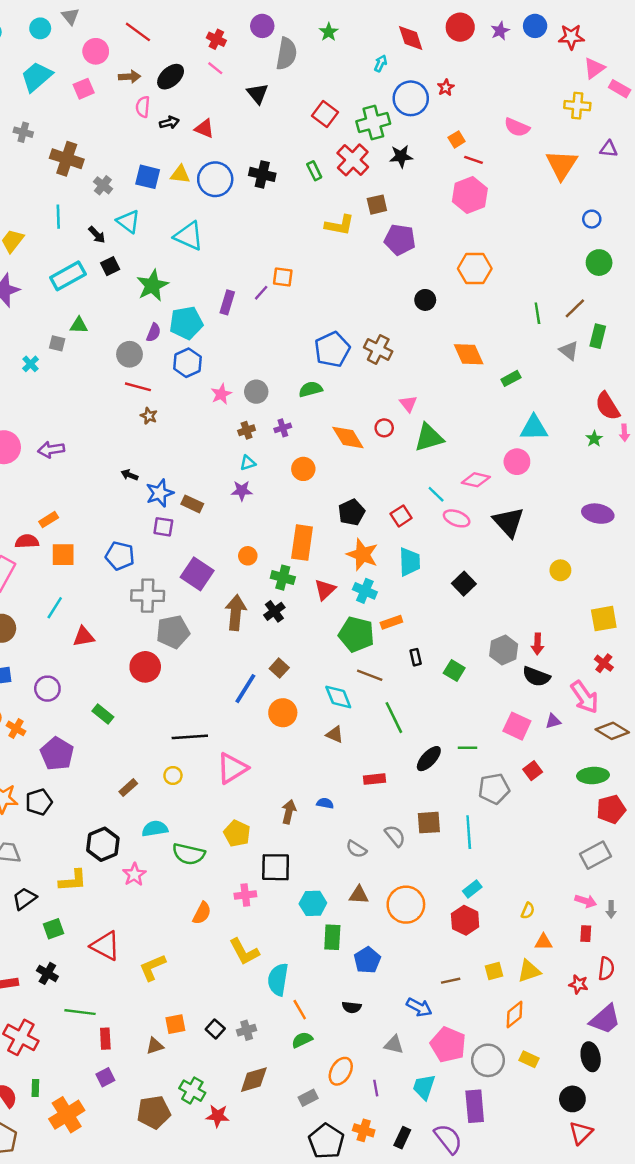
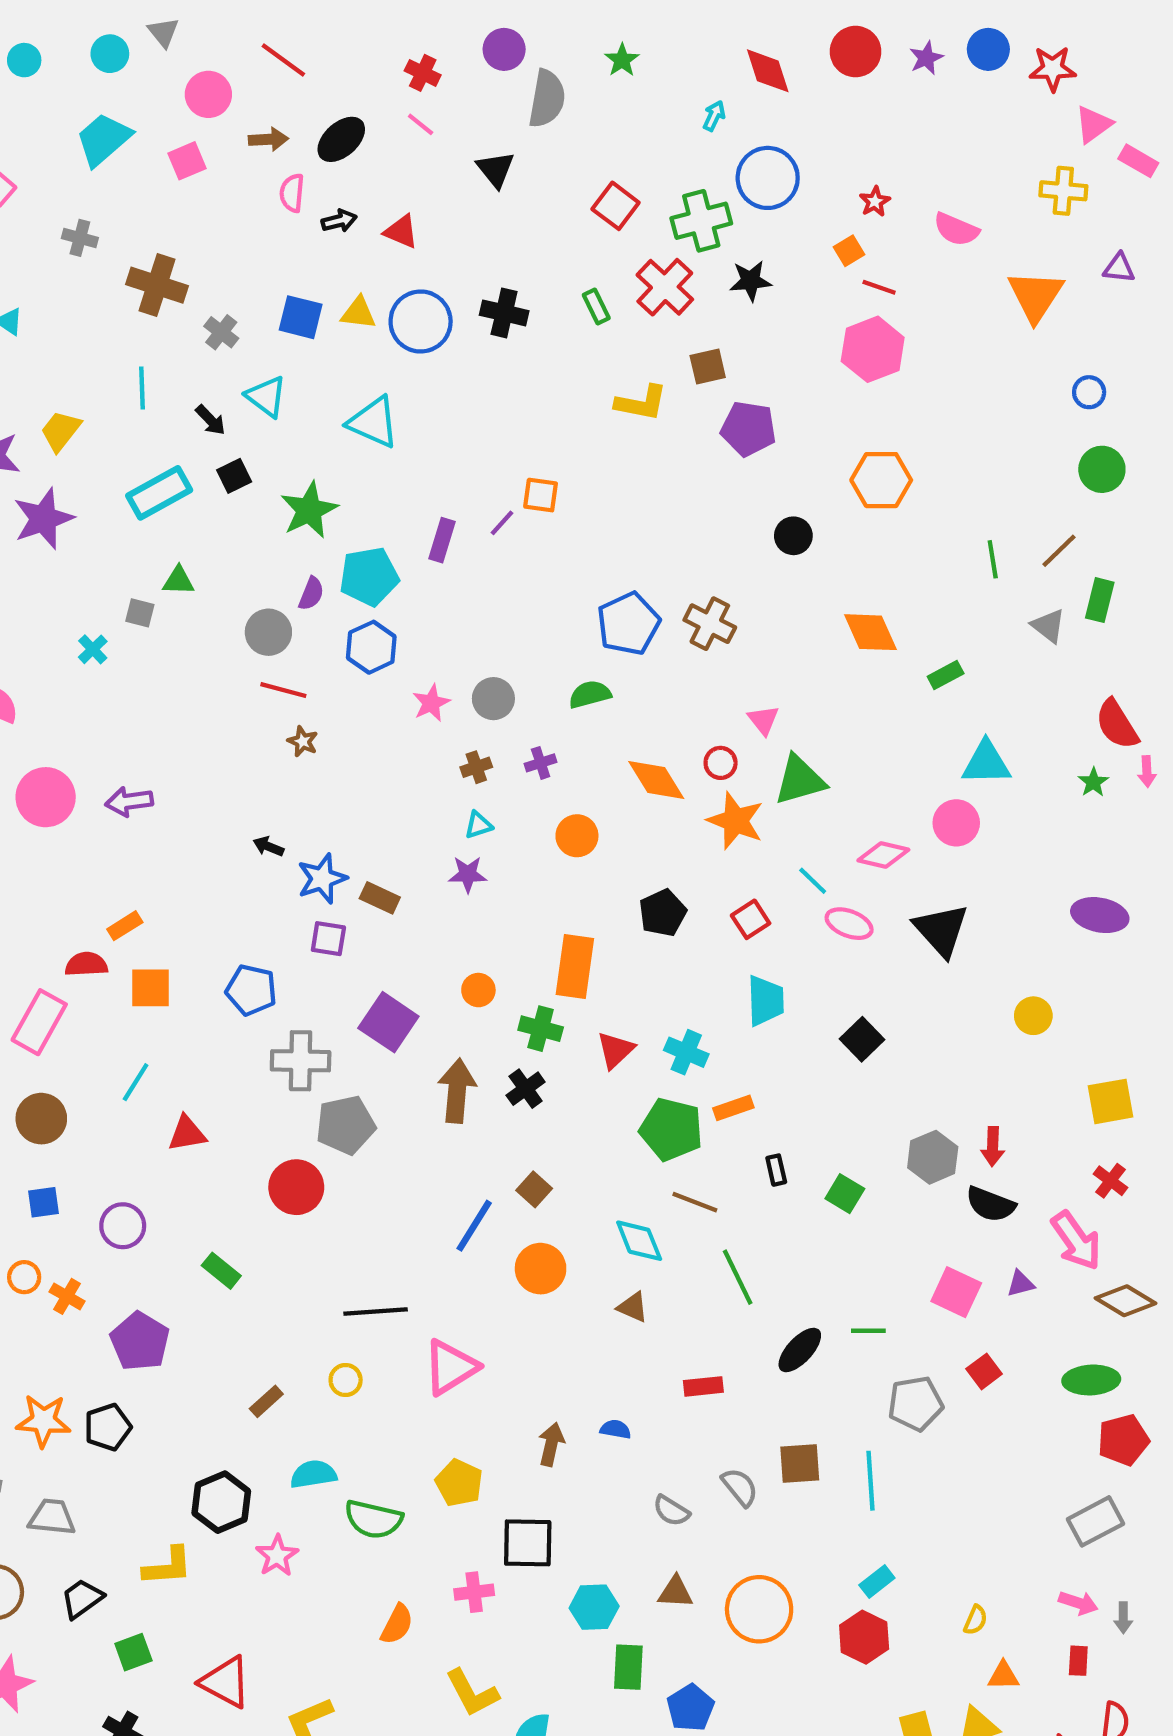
red star: (446, 88) -> (875, 202), moved
orange star: (362, 555) -> (736, 821), moved

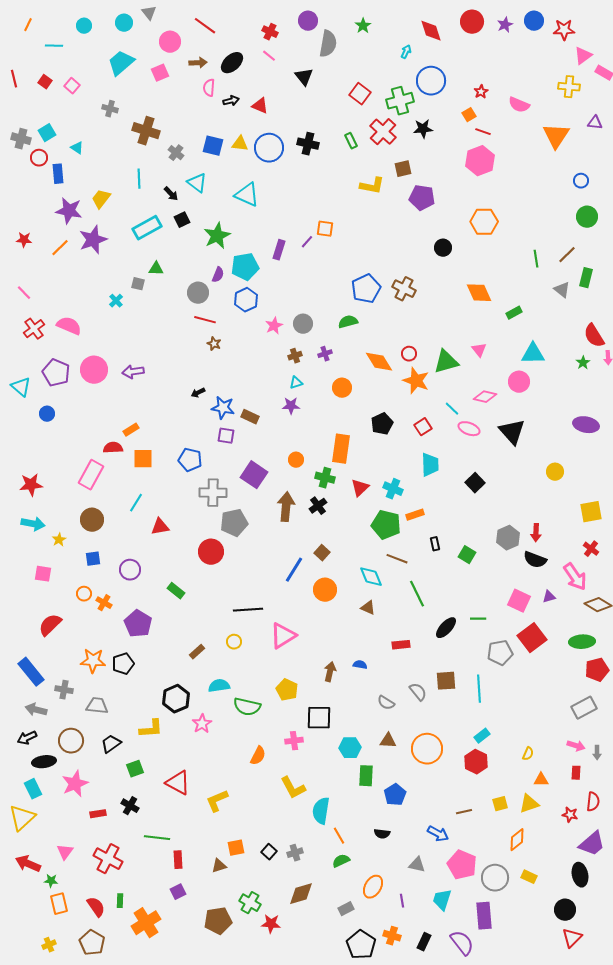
pink triangle: (763, 720) -> (479, 350), moved
black arrow: (268, 846) -> (198, 393), turned -48
blue star: (322, 879) -> (223, 408), turned 30
red square: (984, 1371) -> (532, 638), size x1.8

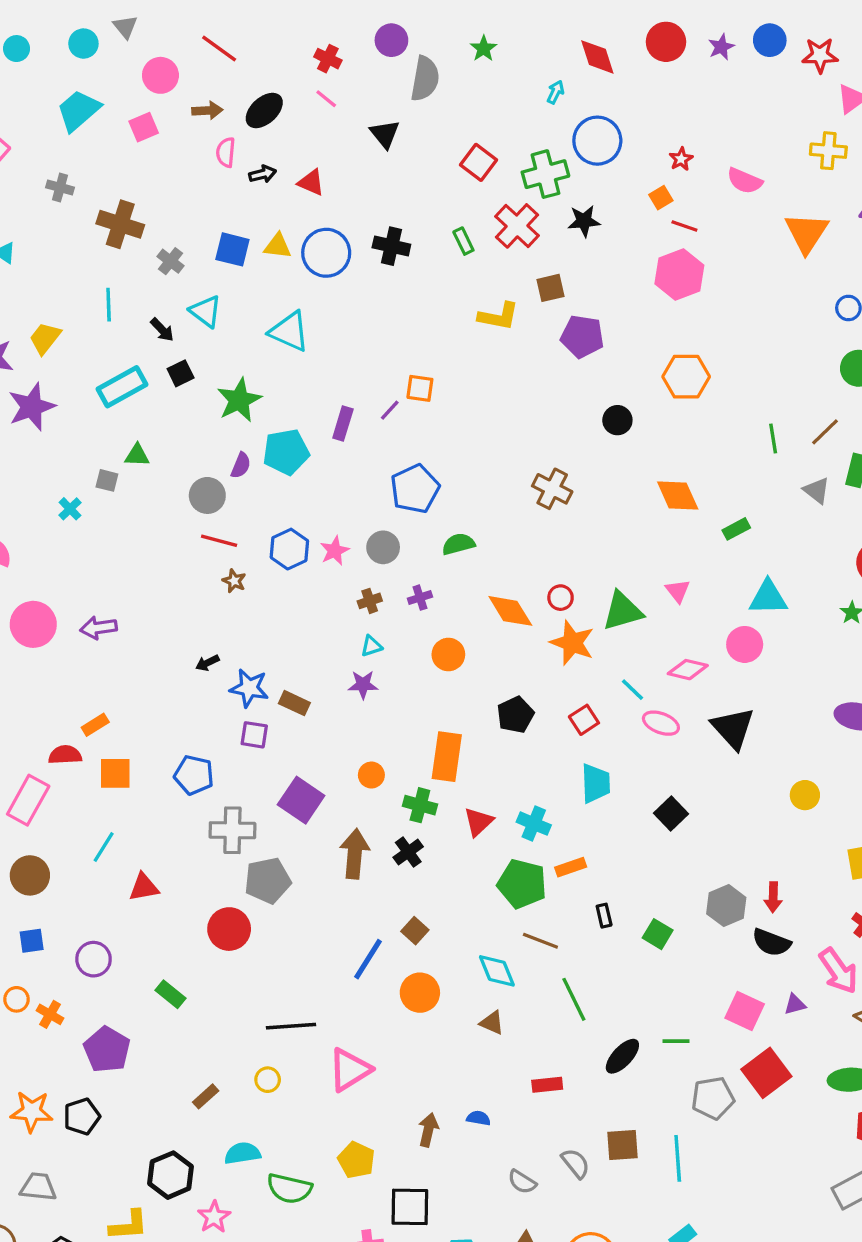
blue pentagon: (366, 289) -> (415, 489), moved
blue hexagon: (246, 300) -> (289, 549), moved

